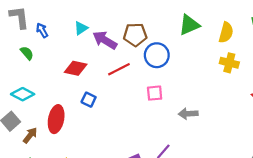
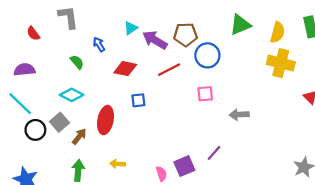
blue arrow: (42, 30) -> (99, 44), moved
green semicircle: (27, 53) -> (77, 62), moved
yellow cross: (229, 63) -> (281, 63), size x1.4
blue square: (89, 100) -> (138, 100), turned -32

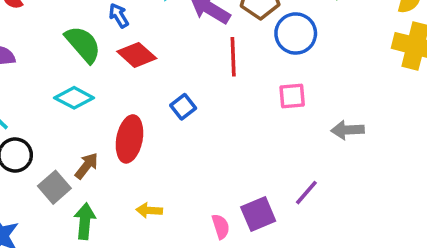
green semicircle: (77, 62) -> (83, 44), size x1.6
red diamond: (125, 69) -> (137, 55), moved, turned 30
red line: (169, 70) -> (233, 57), turned -65
blue square: (138, 100) -> (183, 107), turned -32
gray square: (60, 122) -> (54, 187), moved

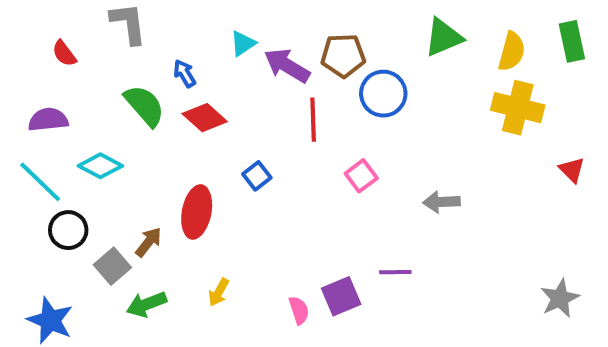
pink square: (292, 96) -> (361, 176), moved, turned -32
cyan diamond: (74, 98) -> (100, 166), moved
purple line: (306, 193) -> (395, 272), turned 48
yellow arrow: (149, 210) -> (219, 292), turned -65
green arrow: (85, 221) -> (146, 304), turned -116

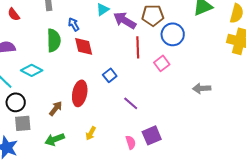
green semicircle: (144, 106) -> (54, 40), turned 40
red diamond: (205, 118) -> (84, 46), turned 35
pink square: (361, 176) -> (162, 63), moved
gray square: (112, 266) -> (23, 123), moved, turned 36
purple line: (395, 272) -> (131, 103), moved, turned 42

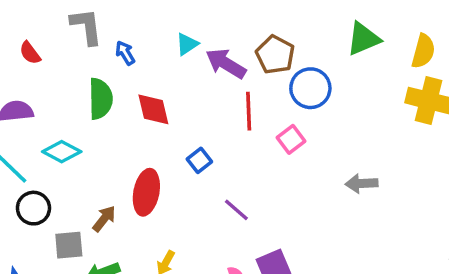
brown pentagon: (153, 15) -> (275, 55), turned 30
blue arrow: (74, 24) -> (125, 53), moved
gray square: (23, 123) -> (69, 245), moved

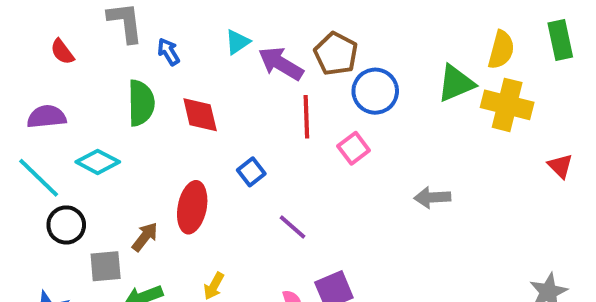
green triangle: (363, 39) -> (456, 83), moved

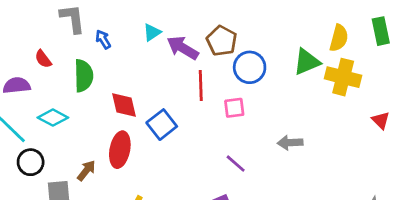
red semicircle: (62, 52) -> (43, 59), moved
red diamond: (200, 115) -> (124, 105), moved
pink square: (354, 148) -> (234, 108), turned 30
blue square: (251, 172) -> (162, 125), size x1.5
purple line: (293, 227) -> (236, 164), moved

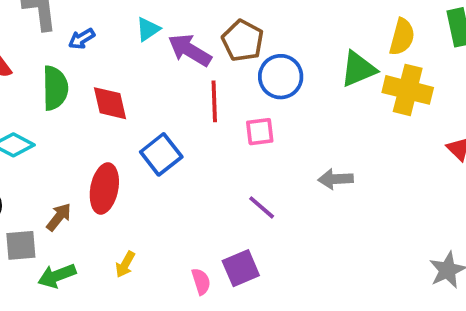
blue arrow: (103, 39) -> (82, 39), turned -90
red diamond: (124, 105) -> (110, 103), moved

